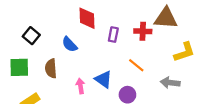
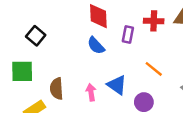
red cross: (143, 31) -> (154, 21), moved
blue semicircle: (70, 44) -> (96, 46), moved
brown semicircle: (51, 68) -> (57, 89), moved

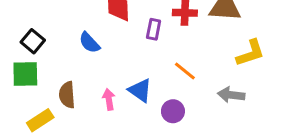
black square: (36, 36) -> (33, 41), moved
blue semicircle: (96, 46) -> (89, 43), moved

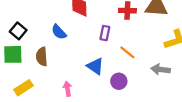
purple rectangle: (154, 29) -> (105, 33), moved
brown semicircle: (67, 95) -> (42, 57), moved
pink arrow: (109, 99) -> (67, 89), moved

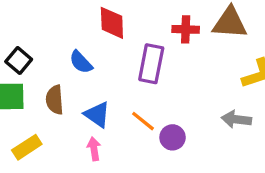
purple rectangle: (105, 33) -> (151, 64), size x1.6
orange line: (127, 52) -> (143, 121), moved
blue triangle: (95, 66) -> (97, 114), moved

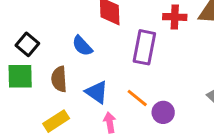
yellow rectangle: (27, 147) -> (56, 121), moved
pink arrow: (94, 149) -> (110, 123), moved

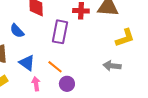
purple circle: (163, 112) -> (67, 84), moved

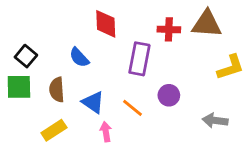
gray arrow: (112, 66) -> (215, 120), moved
purple circle: (67, 84) -> (169, 95), moved

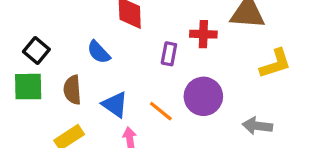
red cross: (169, 29) -> (203, 34), moved
purple rectangle: (139, 59) -> (169, 54), size x0.6
purple circle: (169, 95) -> (203, 96), size x1.5

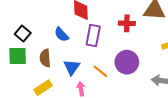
purple rectangle: (169, 54) -> (93, 36), moved, size x1.5
blue triangle: (115, 105) -> (72, 67), turned 30

